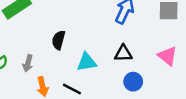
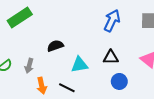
black semicircle: (58, 40) -> (55, 46), turned 56

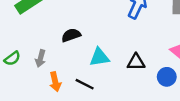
black triangle: (111, 57) -> (136, 62), moved
blue circle: (119, 81) -> (167, 77), moved

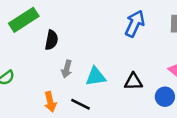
black semicircle: (71, 35) -> (51, 40), moved, turned 120
gray arrow: (40, 58) -> (67, 69), moved

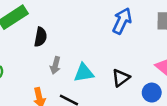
black triangle: (133, 82) -> (121, 78), turned -36

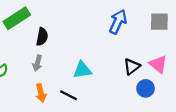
gray arrow: (55, 65) -> (37, 63), moved
black triangle: (121, 78) -> (132, 67), moved

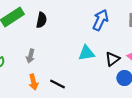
black semicircle: (42, 37) -> (41, 20), moved
cyan triangle: (82, 70) -> (86, 53), moved

